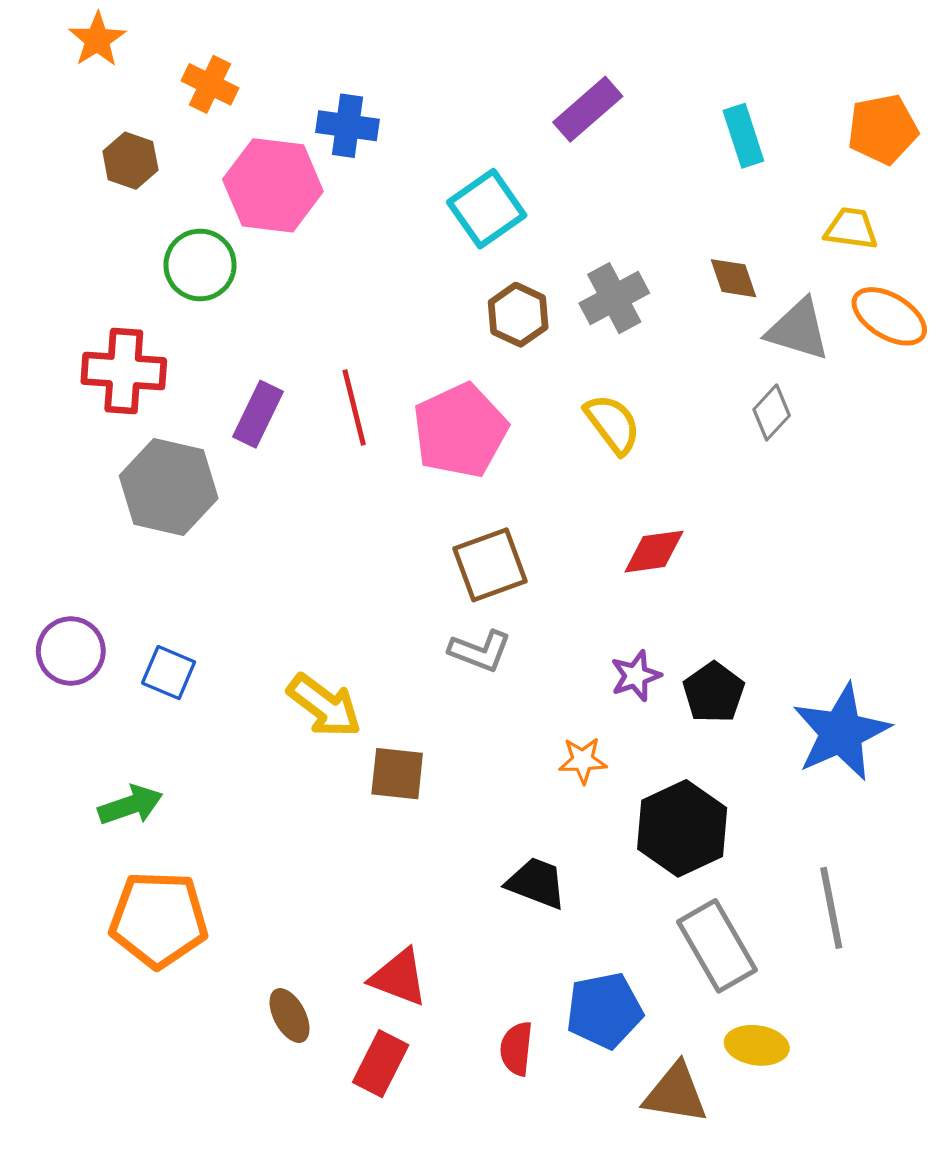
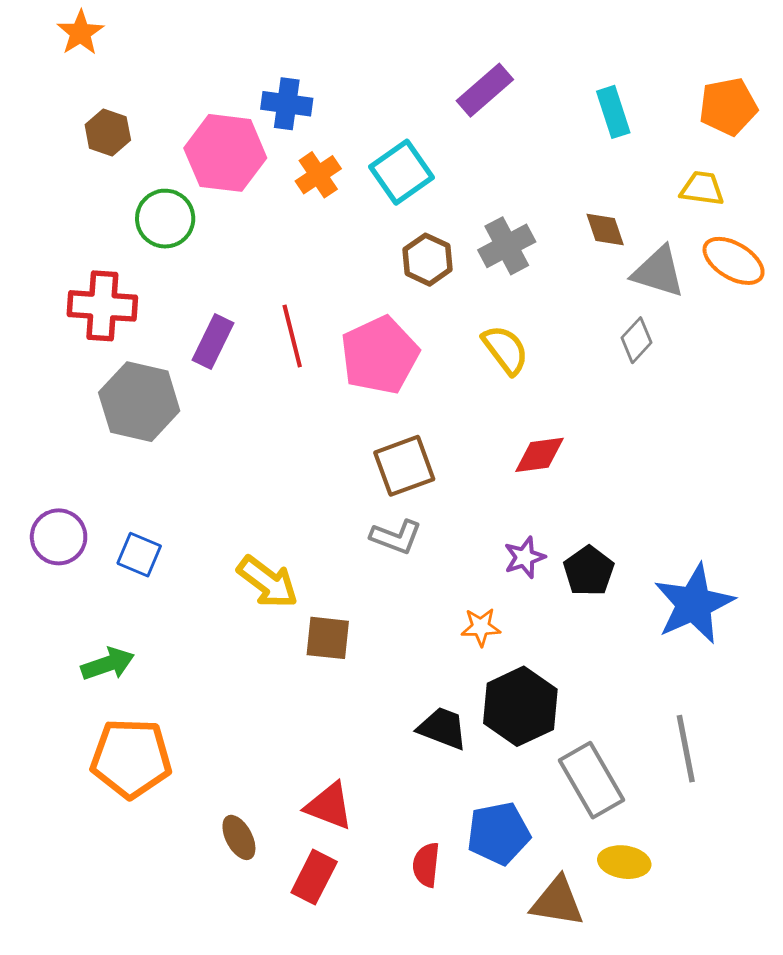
orange cross: (210, 84) -> (318, 175), moved, turned 30
black hexagon: (682, 828) -> (520, 706), moved

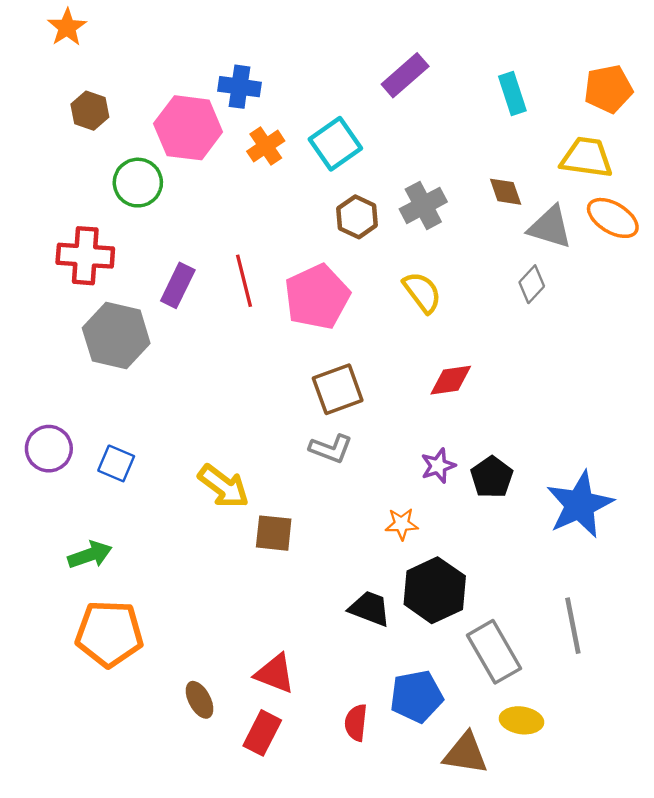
yellow trapezoid: (702, 188) -> (587, 157), size x1.4

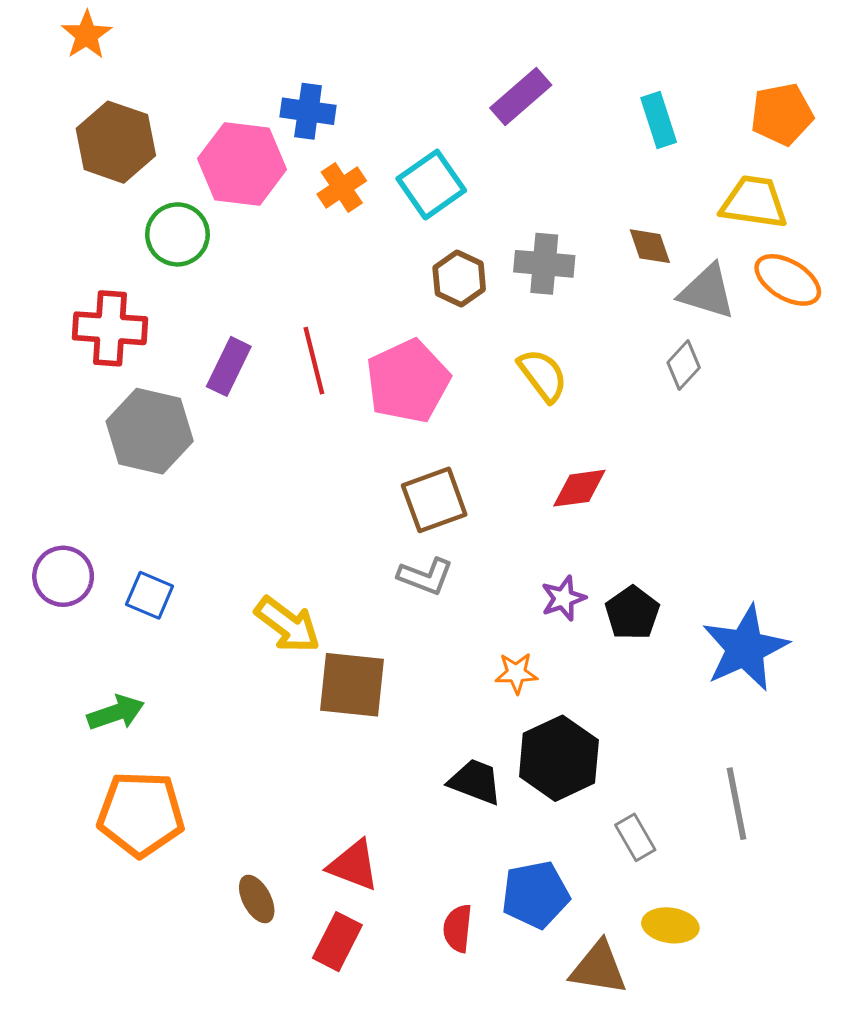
brown hexagon: (90, 111) -> (116, 142), size x1.6
gray cross: (423, 205) -> (544, 264), turned 33
brown square: (274, 533) -> (352, 685), size x1.4
gray rectangle: (494, 652) -> (635, 837), size x0.6

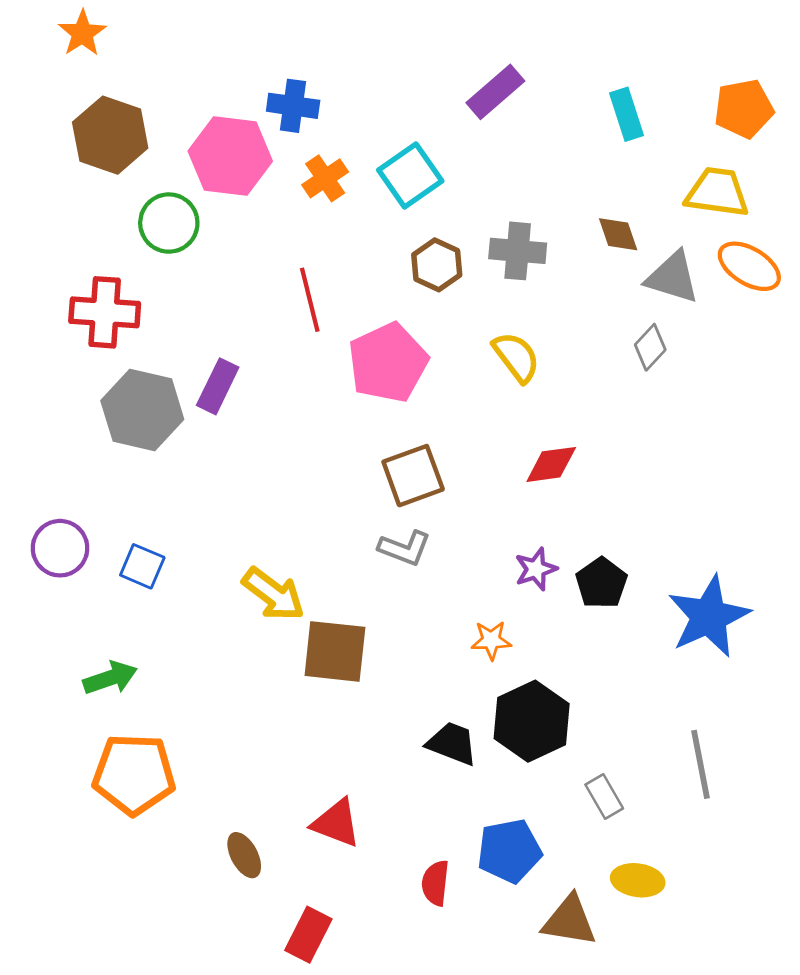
red line: (314, 361) -> (310, 300), moved
purple rectangle: (229, 366) -> (218, 386), moved
red rectangle: (337, 942) -> (308, 935), moved

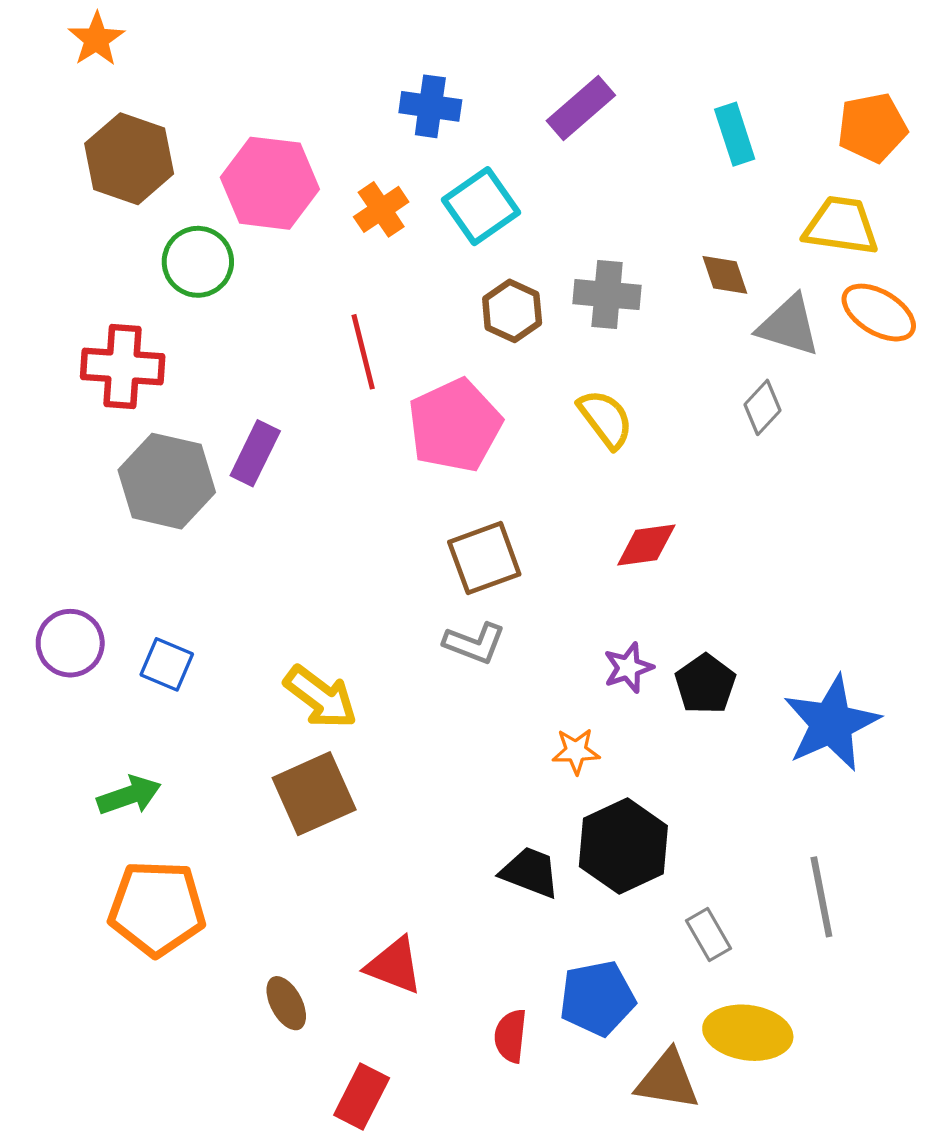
blue cross: (293, 106) -> (430, 106), moved
brown square: (335, 651) -> (314, 794), moved, turned -30
yellow ellipse: (638, 880) -> (748, 1033), size x1.4

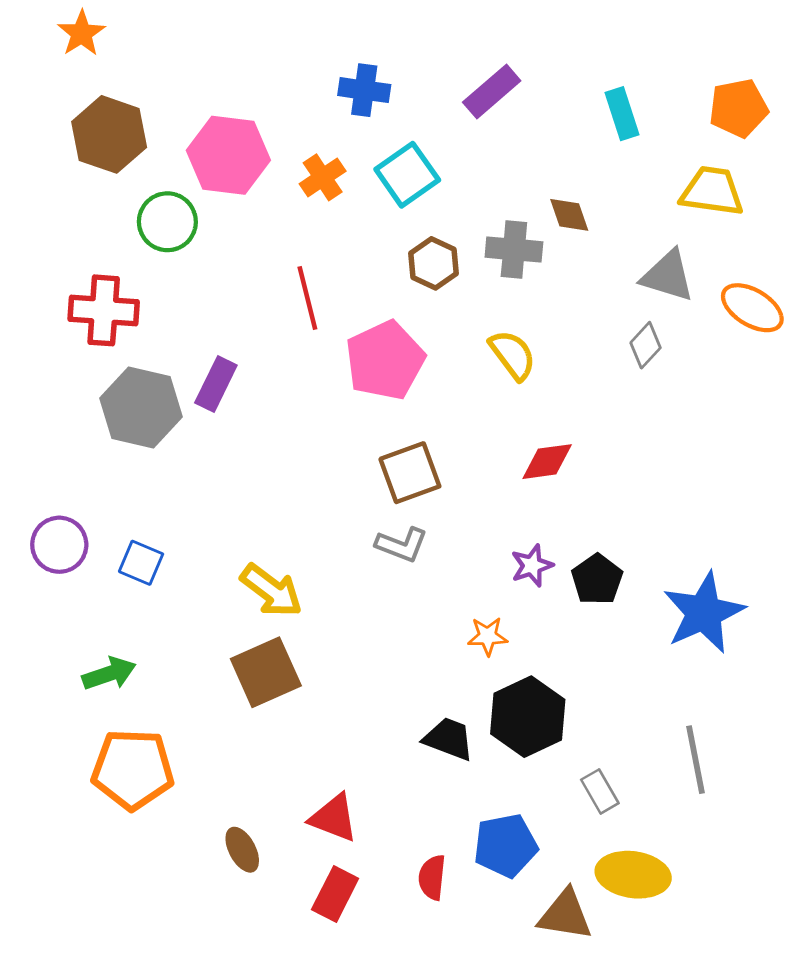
brown diamond: (725, 275) -> (569, 215), moved
orange ellipse: (879, 313) -> (752, 308), moved
red rectangle: (362, 1096) -> (335, 894), moved

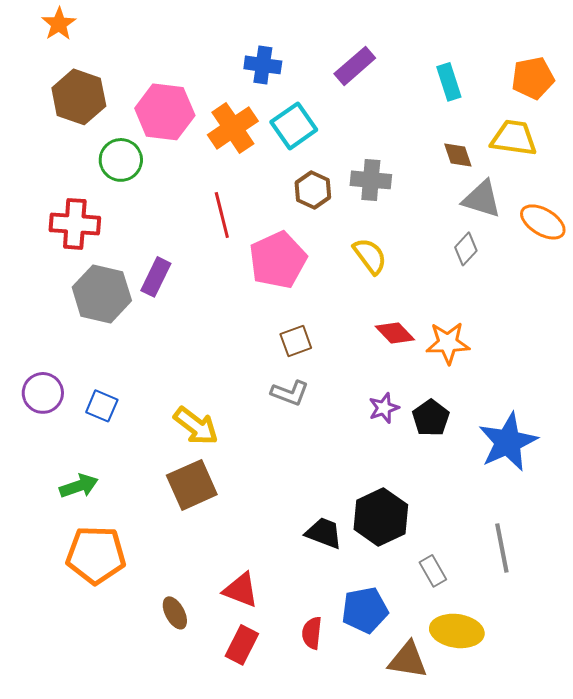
orange cross: (323, 177) -> (233, 128), size x1.5
brown diamond: (569, 215) -> (458, 155), moved
red diamond: (547, 462) -> (395, 333), turned 54
brown square: (410, 473) -> (296, 341), size x0.7
orange star: (488, 636) -> (448, 343), moved, size x1.5

